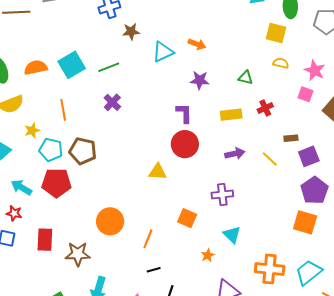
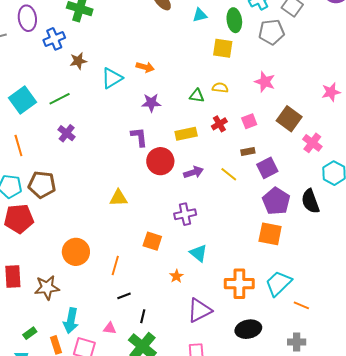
yellow semicircle: (281, 63) -> (220, 88), moved
pink square: (305, 94) -> (249, 121), moved, turned -35
red circle: (185, 144) -> (160, 161), moved

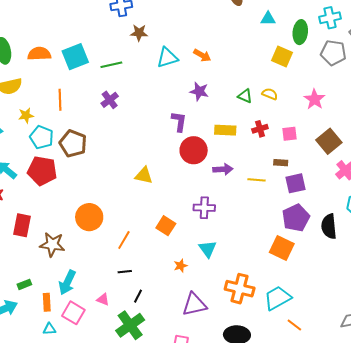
yellow line: (229, 174) -> (257, 180), turned -48

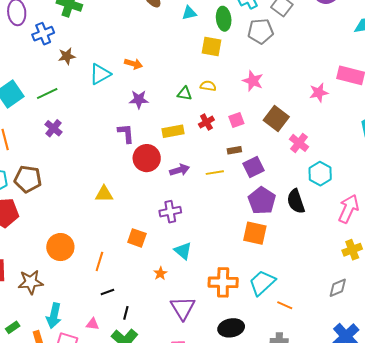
purple triangle: (194, 304) -> (183, 308), turned -36

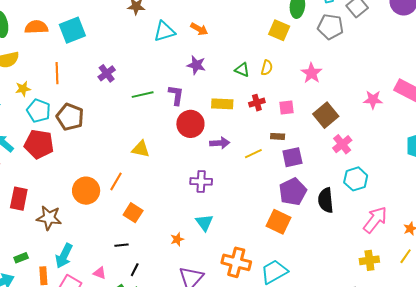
yellow semicircle: (208, 86) -> (267, 68), turned 84
green line: (47, 94) -> (143, 95), moved
yellow line: (215, 173) -> (253, 154), turned -30
orange square: (137, 238) -> (133, 213), moved
orange line: (99, 261) -> (116, 181), moved

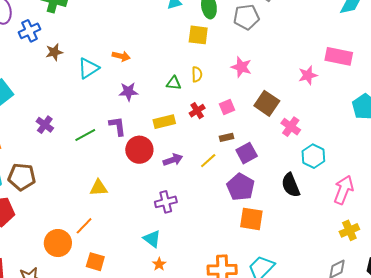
orange line: (116, 181) -> (84, 226), turned 30
purple pentagon: (293, 192) -> (241, 187), moved
orange square: (133, 213) -> (95, 262), moved
cyan triangle: (204, 223) -> (152, 239), moved

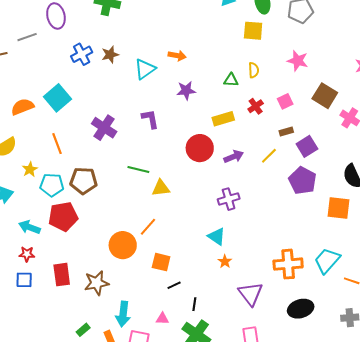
blue cross: (30, 31) -> (82, 54), moved
purple cross: (45, 125) -> (104, 128), size x1.4
purple L-shape: (117, 126) -> (150, 119), moved
green line: (85, 135) -> (138, 169), moved, turned 45
orange square: (251, 219) -> (339, 208), moved

